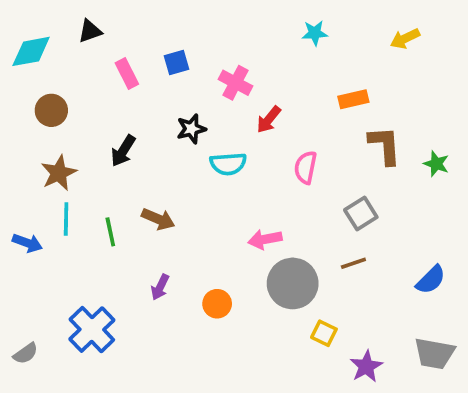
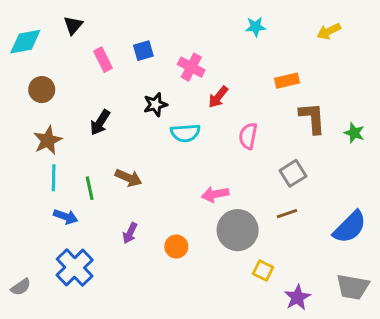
black triangle: (90, 31) -> (73, 25), turned -30
blue arrow: (27, 243) -> (66, 217), moved
blue semicircle: (431, 280) -> (350, 227), size x1.4

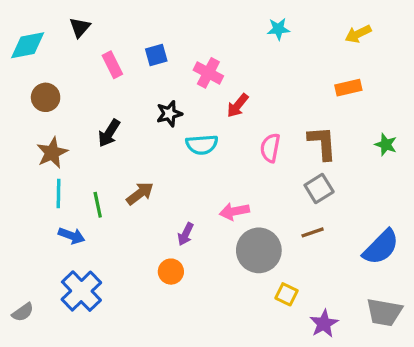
orange rectangle: (287, 81) -> (348, 88), moved
brown L-shape: (312, 118) -> (322, 143), moved
brown arrow: (128, 178) -> (140, 193), turned -60
purple arrow: (130, 233) -> (186, 234), moved
orange circle: (176, 247) -> (171, 272), moved

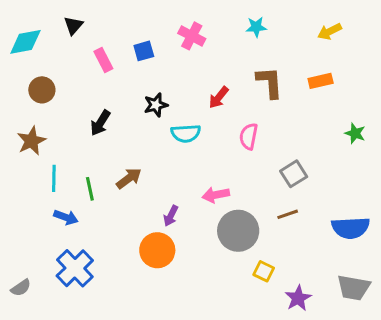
pink cross: (208, 73) -> (192, 36), moved
brown L-shape: (322, 143) -> (270, 82), moved
brown star: (52, 153) -> (31, 141), moved
blue semicircle: (381, 247) -> (351, 228), turned 42
orange circle: (171, 272) -> (157, 250), size x1.5

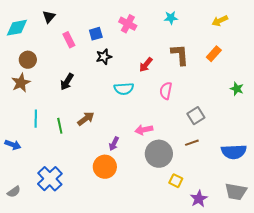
orange rectangle: (321, 81) -> (214, 54), turned -35
black star: (156, 105) -> (104, 57), moved
brown star: (31, 141) -> (21, 83), moved
blue arrow: (66, 217) -> (13, 145), moved

